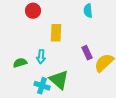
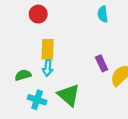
yellow rectangle: (56, 33) -> (48, 49), moved
cyan cross: (42, 86) -> (37, 100), moved

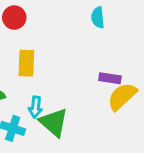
purple rectangle: (102, 63) -> (110, 78), moved, turned -56
cyan arrow: (48, 68) -> (36, 107), moved

